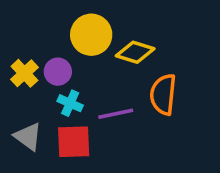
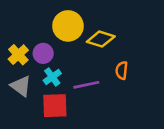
orange semicircle: (163, 94) -> (122, 70), size x0.6
cyan cross: (70, 103) -> (52, 77), turned 30
gray triangle: (28, 137) -> (21, 86), moved

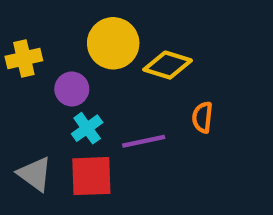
yellow cross: (18, 55) -> (24, 59), moved, turned 30
gray triangle: (21, 86) -> (35, 174), moved

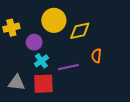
yellow diamond: (168, 65) -> (80, 31), turned -30
gray triangle: (35, 174) -> (16, 83), turned -30

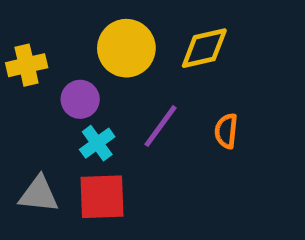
yellow diamond: (80, 31) -> (204, 48), moved
purple line: (68, 67) -> (160, 126), moved, turned -42

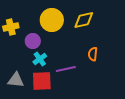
purple line: (160, 126) -> (66, 69), moved, turned 42

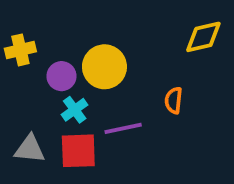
yellow circle: (52, 20) -> (104, 67), moved
yellow diamond: (84, 20) -> (203, 37), moved

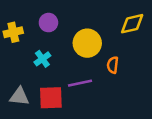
yellow circle: (104, 67) -> (87, 43), moved
purple circle: (61, 76) -> (48, 23), moved
cyan cross: (75, 110) -> (42, 59), moved

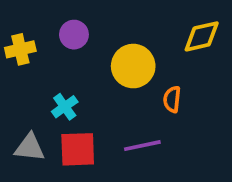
cyan cross: (42, 59) -> (65, 107), moved
purple line: (80, 83) -> (142, 146), moved

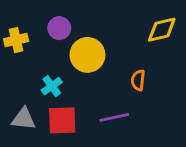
yellow circle: (133, 66) -> (87, 55), moved

